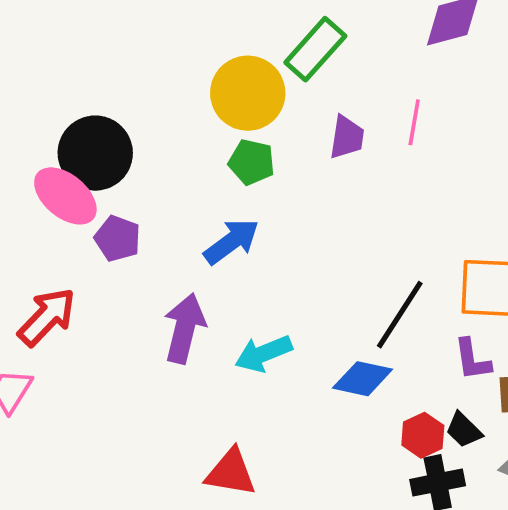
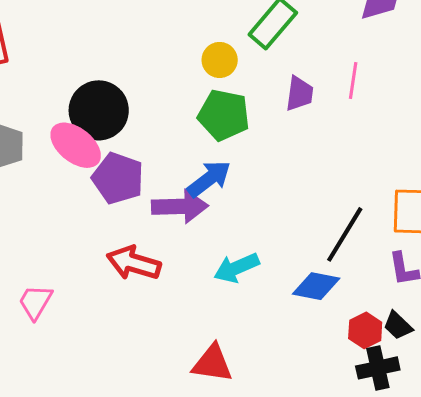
yellow circle: (248, 93) -> (220, 60), size x0.6
green pentagon: (252, 162) -> (224, 115), size x1.4
purple pentagon: (118, 238) -> (118, 178), size x1.4
red arrow: (47, 317) -> (134, 263), moved, turned -116
purple arrow: (185, 328) -> (180, 206), moved, turned 76

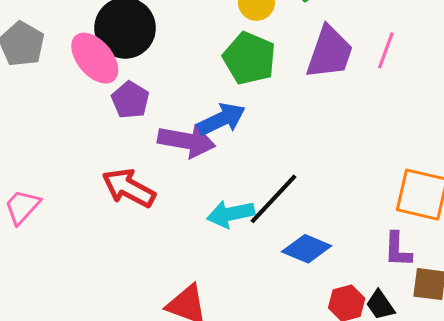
purple trapezoid: (299, 94) -> (330, 52), size x1.5
purple pentagon: (118, 178) -> (130, 100), size x0.7
black line: (345, 234) -> (273, 199), moved

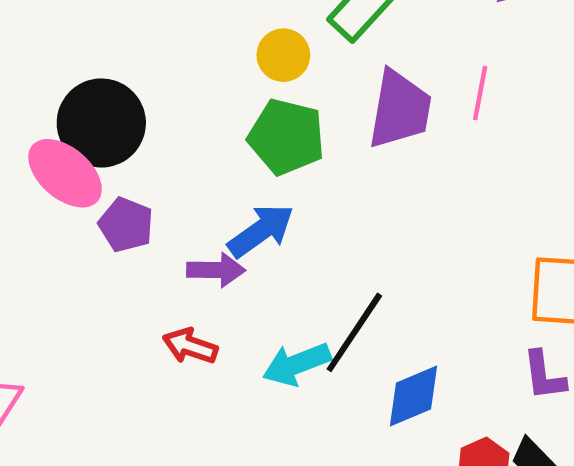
purple arrow: (187, 141) -> (216, 270), size x0.7
red arrow: (129, 188) -> (190, 346), moved, size x0.7
blue diamond: (307, 249) -> (414, 396), turned -36

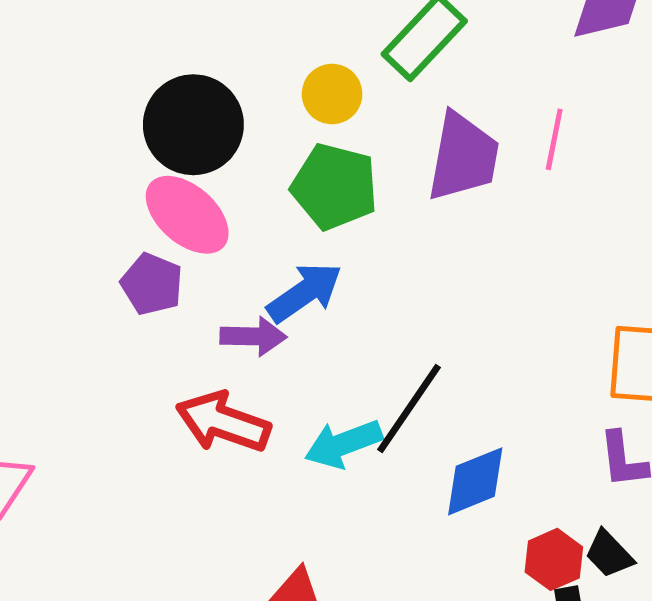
black circle: (101, 123) -> (193, 125), moved
pink ellipse: (65, 173) -> (187, 215), moved
red arrow: (190, 346) -> (223, 422), size x1.5

